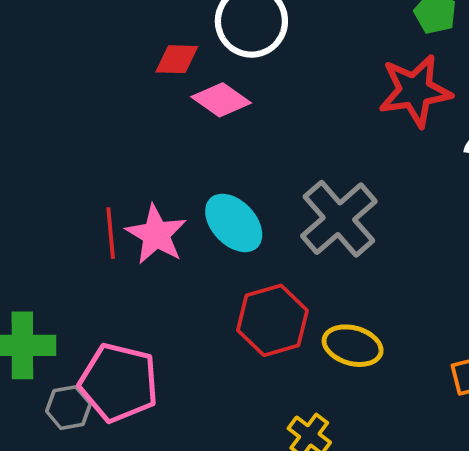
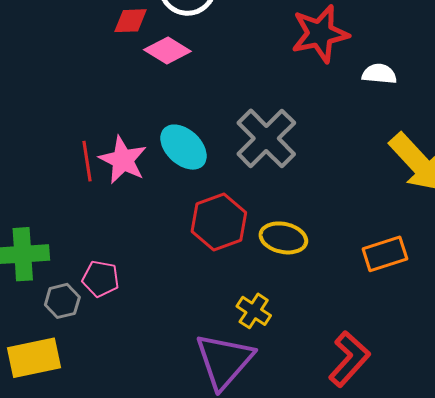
pink pentagon: (119, 383) -> (101, 279), size x0.6

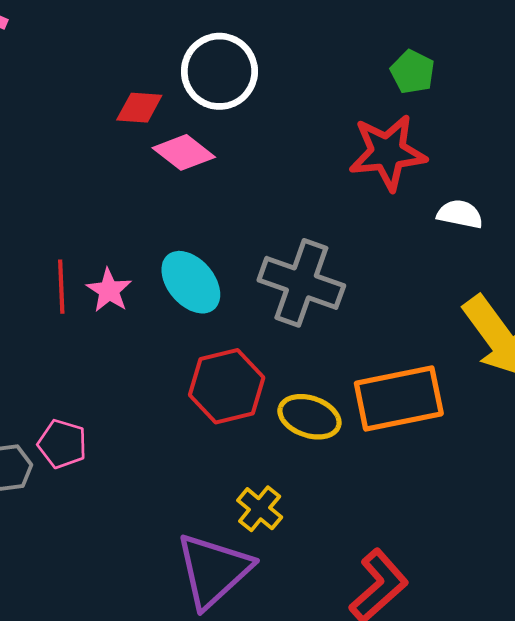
gray cross: (266, 138) -> (301, 283), turned -32
pink star: (123, 160) -> (109, 290), size x0.7
orange rectangle: (385, 254) -> (399, 398), moved, size x1.5

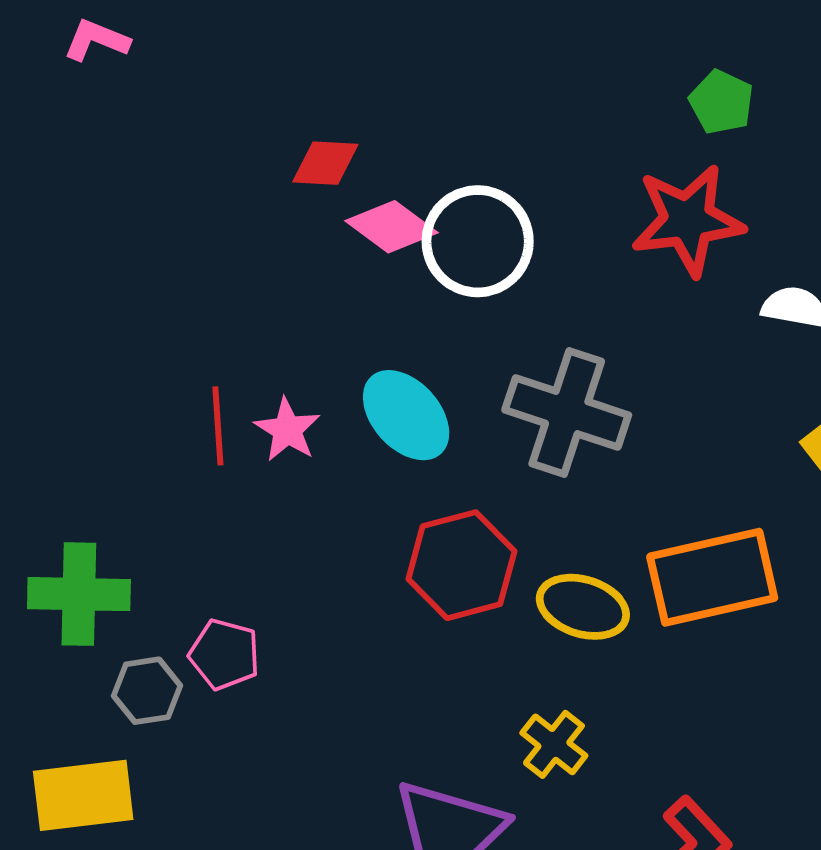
white circle: (219, 71) -> (478, 241), moved
yellow cross: (260, 509) -> (554, 744), moved

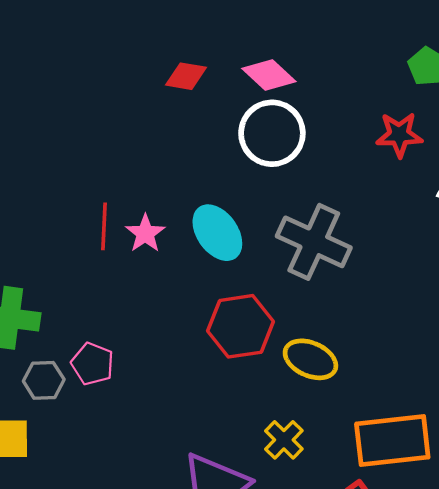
red star: (688, 220) -> (399, 135), size x0.7
pink diamond: (391, 227) -> (269, 75), moved
orange rectangle: (712, 577) -> (392, 440), moved

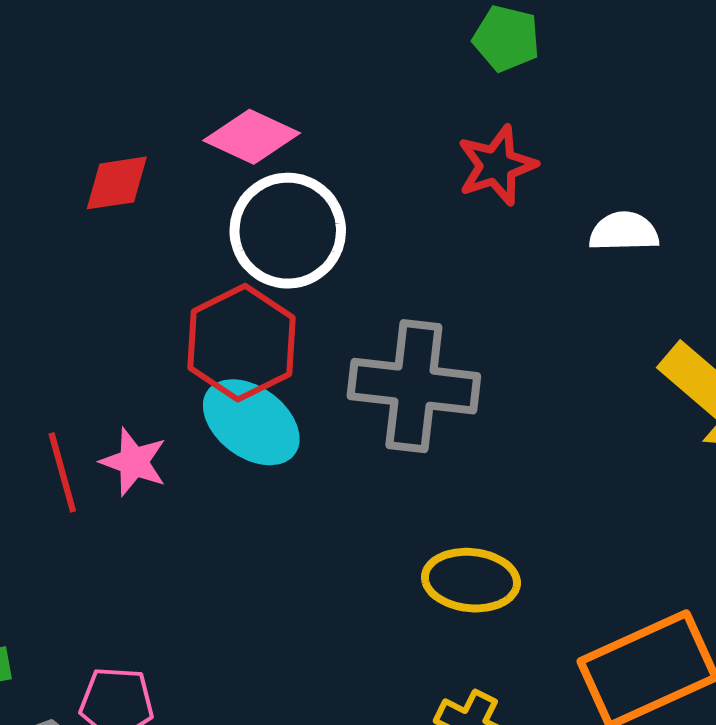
red hexagon: (241, 326) -> (242, 343), moved

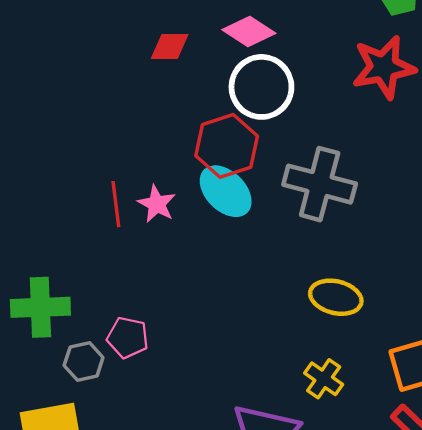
red star: (497, 165) -> (384, 67), size x1.4

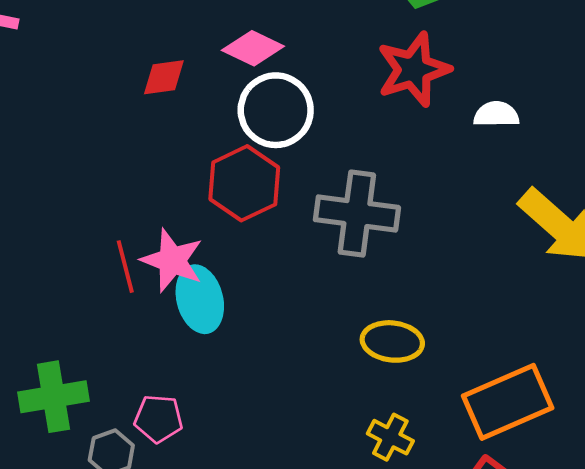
cyan ellipse: (226, 191) -> (200, 299), moved, turned 38
pink star: (157, 204) -> (172, 260), size x1.4

